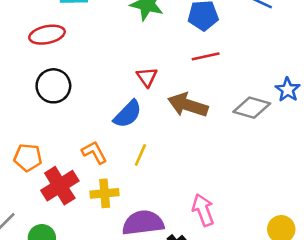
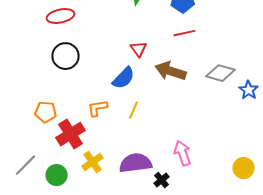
blue star: (288, 90) -> (248, 90), moved
orange L-shape: (94, 152) -> (98, 108), turned -70
yellow cross: (105, 193) -> (92, 162), moved, turned -30

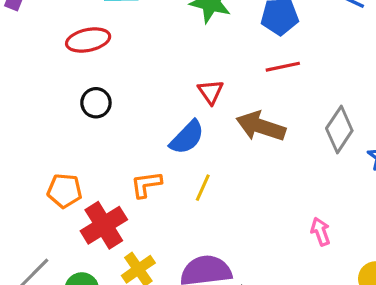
black circle: (66, 56) -> (96, 103), size x0.7
gray diamond: (220, 73) -> (339, 129), turned -72
pink arrow: (182, 153) -> (320, 232), moved, size x0.7

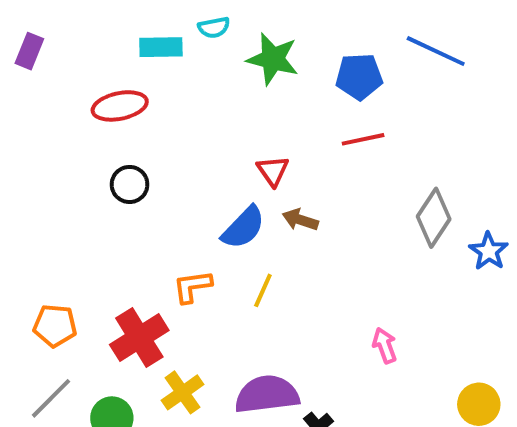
brown arrow: (261, 126) -> (300, 220), moved, size x0.6
orange pentagon: (65, 191) -> (55, 326), moved
pink arrow: (320, 232) -> (385, 345), moved

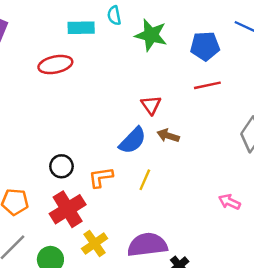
cyan semicircle: (214, 27) -> (114, 15), turned 90
black circle: (130, 184) -> (61, 166), moved
pink arrow: (385, 345) -> (229, 202), moved, turned -45

